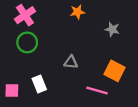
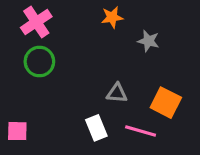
gray star: (112, 29) -> (148, 41), moved
gray triangle: (71, 62) -> (117, 93), moved
white rectangle: (39, 84) -> (96, 128), moved

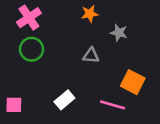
gray triangle: (117, 93) -> (91, 56), moved
white rectangle: (96, 128) -> (64, 100), moved, turned 72

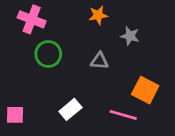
pink cross: (29, 18) -> (32, 19), turned -35
green circle: (32, 49) -> (48, 54), moved

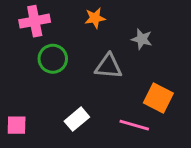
orange star: (98, 15) -> (95, 18), moved
pink cross: (32, 19) -> (35, 21), turned -32
gray triangle: (100, 61) -> (109, 66), size x1.4

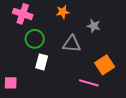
pink cross: (35, 21) -> (23, 14), turned 30
orange square: (158, 98) -> (105, 65), turned 30
white rectangle: (77, 119) -> (42, 62), moved, turned -35

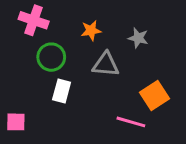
orange star: (63, 12) -> (91, 31), moved

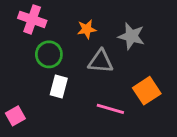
gray star: (138, 38) -> (131, 36), size x1.4
pink square: (16, 122) -> (15, 116), turned -30
pink line: (131, 122) -> (110, 109), moved

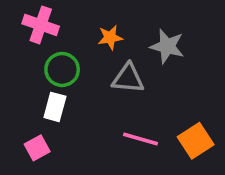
white rectangle: (59, 87) -> (55, 107), moved
orange square: (147, 91) -> (196, 141), moved
pink square: (15, 116) -> (37, 148), moved

